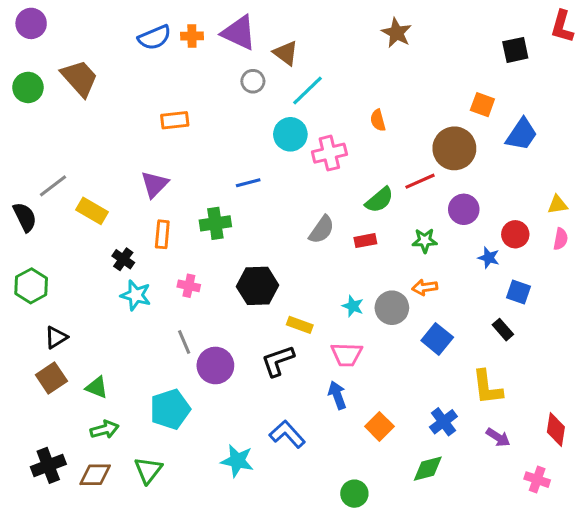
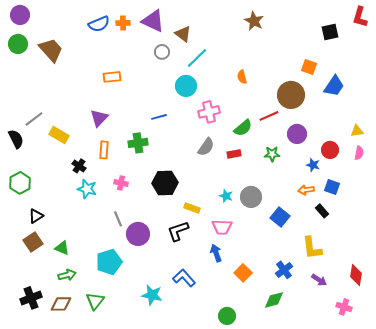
green circle: (28, 87) -> (18, 44), moved
pink cross: (329, 153) -> (209, 112), moved
orange arrow: (425, 287) -> (306, 190), moved

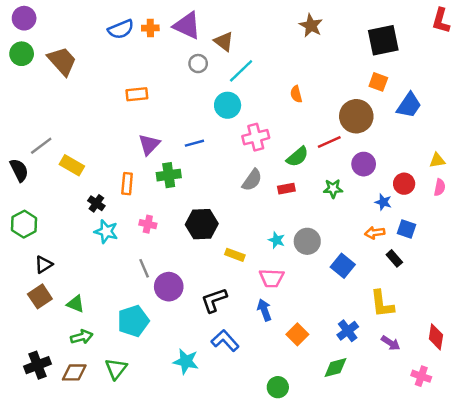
black square: (330, 32) -> (383, 40), moved, size x1.5
purple triangle: (99, 118) -> (149, 144), moved
black L-shape: (178, 231) -> (214, 300), moved

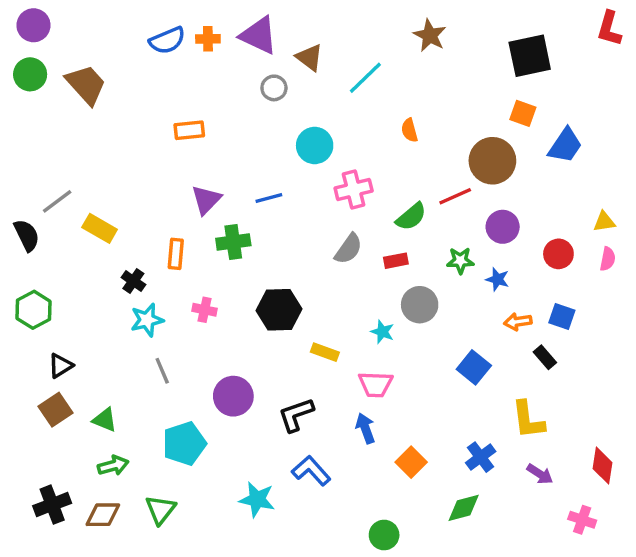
cyan line: (241, 71) -> (365, 78), moved
blue star: (383, 202) -> (498, 279), moved
cyan star: (106, 231) -> (147, 320), turned -30
gray circle: (307, 241) -> (420, 305), moved
gray line: (144, 268) -> (162, 371), moved

